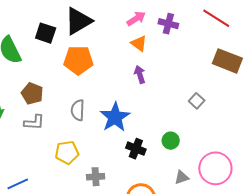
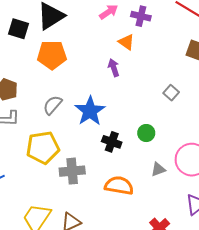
orange triangle: (139, 43) -> (126, 42), moved
gray semicircle: (78, 110) -> (53, 105), turned 40
yellow pentagon: (67, 152) -> (43, 148), size x1.4
gray cross: (96, 177) -> (72, 171), size x1.4

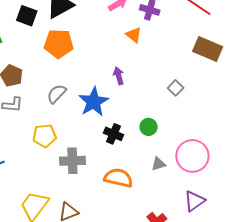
purple arrow: (114, 68) -> (119, 76), moved
yellow pentagon: (43, 148) -> (44, 136), size x0.7

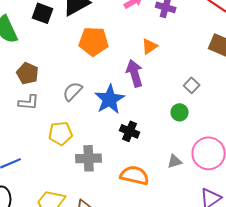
orange triangle: (134, 35) -> (150, 46), moved, turned 48
orange pentagon: (59, 44) -> (94, 41), moved
purple arrow: (119, 76) -> (135, 73), size x1.5
green circle: (149, 127) -> (180, 112), moved

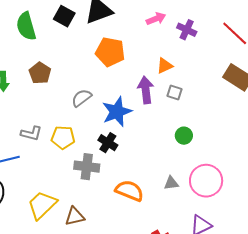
gray square: (192, 85) -> (175, 93), moved, turned -35
gray L-shape: (29, 102) -> (31, 133), moved
black cross: (130, 131) -> (108, 143), moved

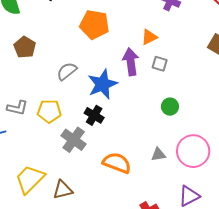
gray cross: (87, 167) -> (74, 140), turned 30

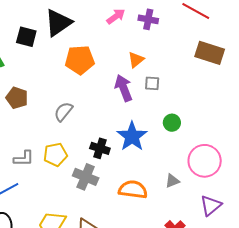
blue star: (102, 84) -> (132, 136), moved
gray triangle: (158, 154) -> (172, 181), moved

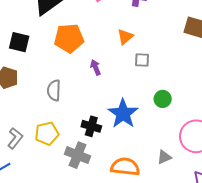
black square: (26, 37) -> (19, 42), moved
purple arrow: (123, 88) -> (96, 67), moved, size x0.6
gray semicircle: (63, 112) -> (54, 90), turned -35
gray L-shape: (24, 159) -> (15, 138), turned -50

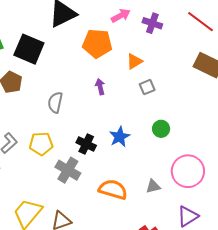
orange pentagon: (69, 38) -> (97, 43), moved
black square: (19, 42) -> (29, 49), size x1.4
gray square: (142, 60) -> (147, 87), turned -35
blue star: (123, 114) -> (120, 137), size x0.7

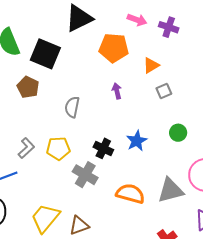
pink arrow: (121, 16) -> (137, 20), turned 48
gray triangle: (153, 186) -> (171, 190), size x1.8

